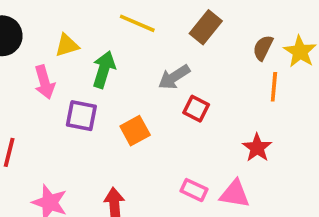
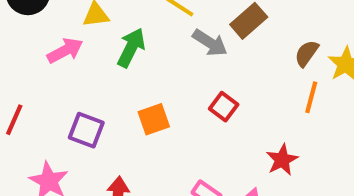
gray arrow: (174, 77) -> (210, 43), moved, turned -124
pink arrow: (45, 82) -> (65, 51), turned -112
purple square: (81, 116) -> (86, 130), moved

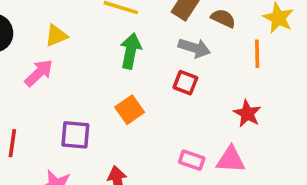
gray arrow: (210, 43) -> (194, 48), moved
green arrow: (131, 48) -> (131, 51), moved
brown semicircle: (307, 53) -> (223, 18), moved, turned 95

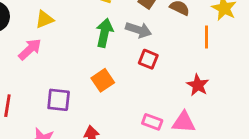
gray arrow: (194, 48) -> (139, 30), moved

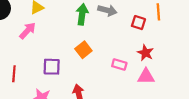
red square: (148, 59) -> (138, 23), moved
red star: (198, 85) -> (145, 53), moved
pink rectangle: (152, 122) -> (119, 65), moved

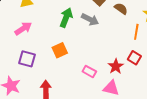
red square: (138, 23) -> (134, 58), moved
pink arrow: (28, 31) -> (23, 29), moved

